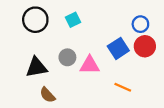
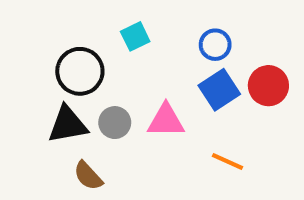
black circle: (35, 20) -> (80, 71), moved
blue circle: (140, 24) -> (215, 45), moved
gray circle: (67, 57) -> (115, 123), moved

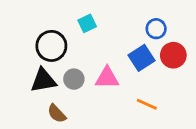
blue circle: (215, 45) -> (156, 29), moved

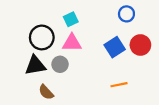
blue circle: (156, 29) -> (126, 14), moved
pink triangle: (107, 78) -> (72, 43), moved
orange line: (147, 104) -> (119, 85), turned -35

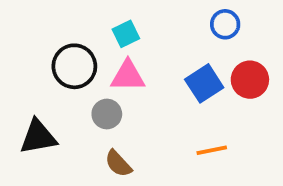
black triangle: (35, 65) -> (38, 137), moved
brown semicircle: (46, 92) -> (118, 164), moved

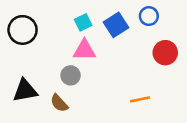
black circle: (74, 66) -> (23, 30), moved
blue square: (204, 83) -> (116, 25), moved
brown semicircle: (118, 164) -> (59, 103), moved

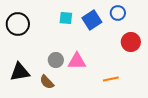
cyan square: (83, 22) -> (66, 18), turned 32
pink triangle: (84, 50) -> (77, 61), moved

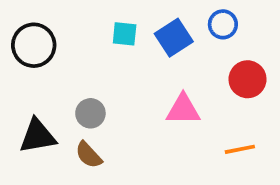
gray circle: (56, 60) -> (90, 113), moved
pink triangle: (77, 61) -> (183, 110), moved
orange line: (111, 79) -> (240, 149), moved

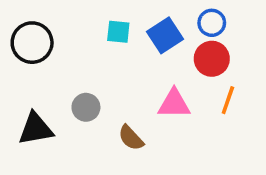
red circle: (247, 79) -> (212, 59), moved
orange line: (240, 149) -> (228, 100), moved, turned -60
brown semicircle: (89, 155) -> (131, 138), moved

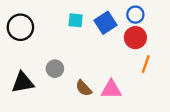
pink triangle: (174, 104) -> (111, 89), moved

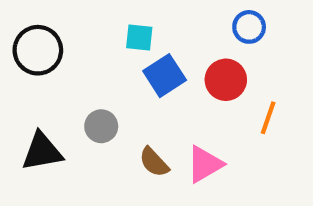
blue square: (105, 23) -> (165, 76), moved
red circle: (135, 38) -> (226, 80), moved
pink triangle: (111, 89) -> (205, 164), turned -30

